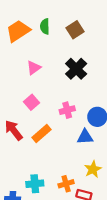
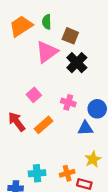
brown square: (75, 30) -> (70, 36), moved, turned -35
pink triangle: (34, 68) -> (47, 52), moved, size x1.6
pink cross: (67, 110) -> (68, 102), turned 32

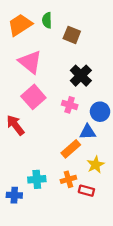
pink triangle: (47, 52) -> (30, 62), moved, turned -45
black cross: (77, 63) -> (81, 76), moved
pink square: (34, 95) -> (33, 97), size x1.5
orange rectangle: (43, 125) -> (71, 149), moved

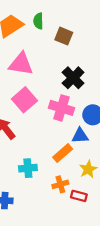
pink triangle: (30, 62) -> (21, 64), turned -30
pink cross: (70, 105) -> (61, 108), size x1.5
cyan cross: (37, 179) -> (28, 168), moved

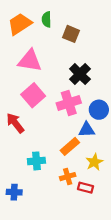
pink cross: (61, 108) -> (69, 103), turned -35

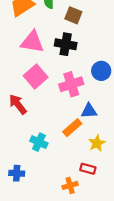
black cross: (80, 74) -> (66, 44), moved, turned -35
blue circle: (99, 110) -> (101, 71), moved
cyan cross: (36, 161) -> (39, 142), turned 30
orange cross: (68, 177) -> (70, 185), moved

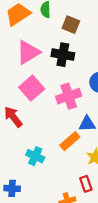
pink triangle: (32, 42) -> (28, 52), turned -40
red rectangle: (88, 169) -> (86, 184), turned 56

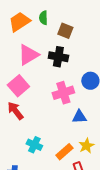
pink square: (32, 88) -> (18, 86), moved
orange rectangle: (70, 141) -> (64, 152), moved

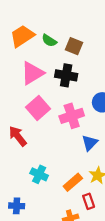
green semicircle: (43, 18) -> (49, 40), moved, turned -56
pink square: (18, 86) -> (38, 108), moved
blue triangle: (79, 117) -> (90, 143), turned -42

